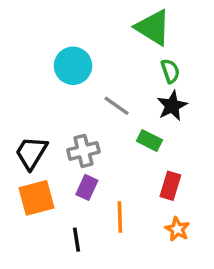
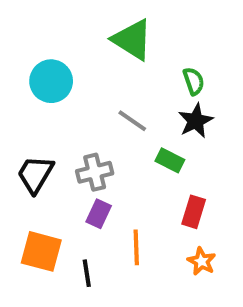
green triangle: (153, 28) -> (132, 40), moved
cyan circle: (73, 66) -> (51, 81), moved
orange square: (37, 198) -> (41, 251), moved, turned 30

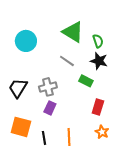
green triangle: (132, 40) -> (73, 32), moved
black star: (196, 121) -> (99, 61), turned -30
orange line: (136, 247) -> (69, 137), moved

